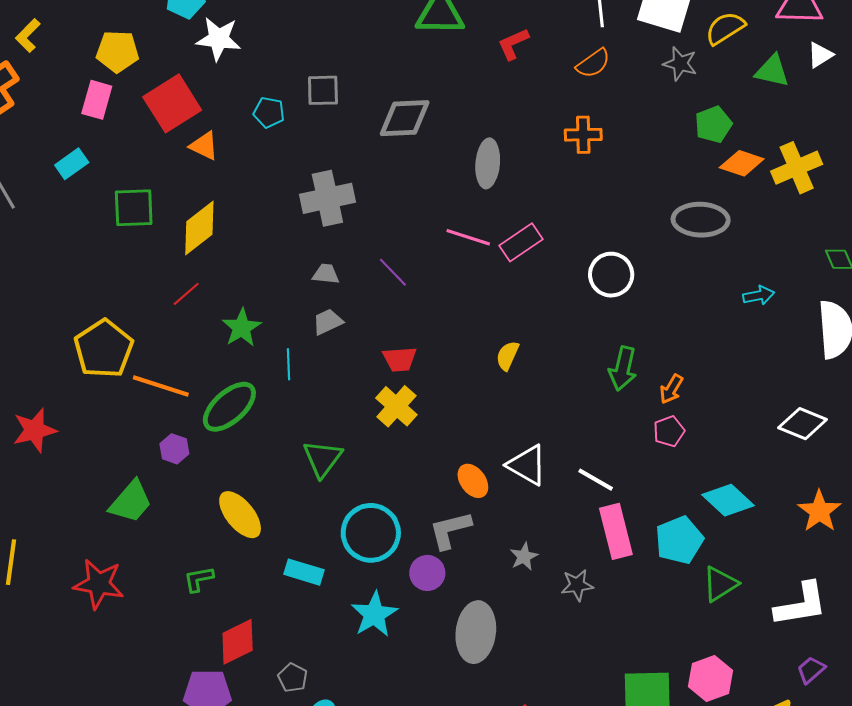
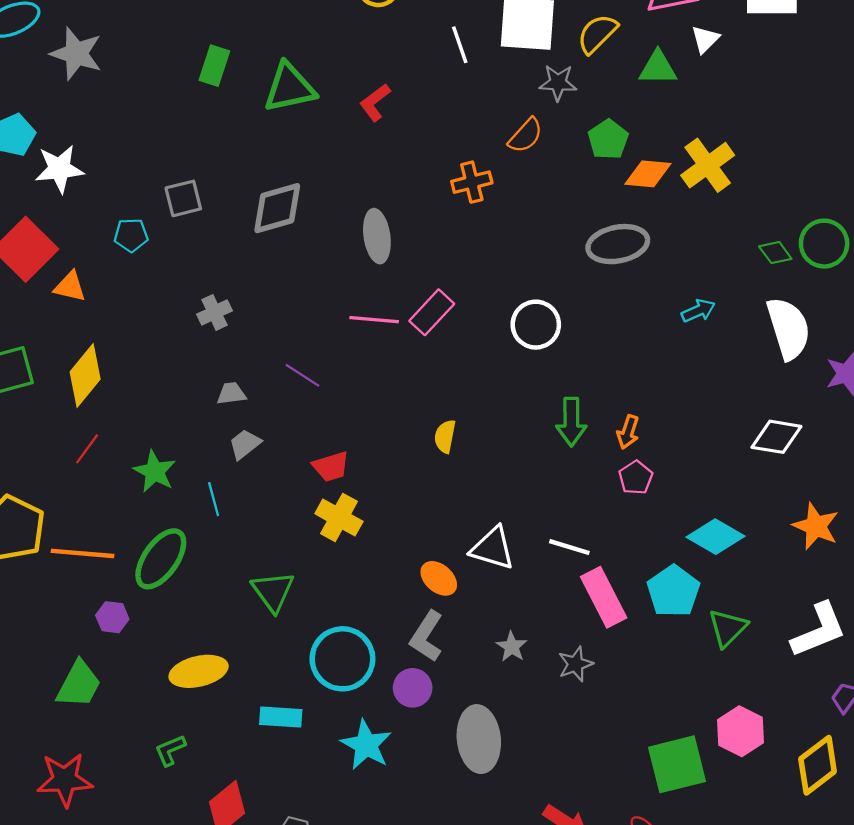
orange semicircle: (593, 63) -> (526, 135), moved
gray cross: (327, 198) -> (215, 312), size x0.6
yellow ellipse: (240, 515) -> (199, 671), turned -51
gray L-shape: (450, 530) -> (426, 636), turned -30

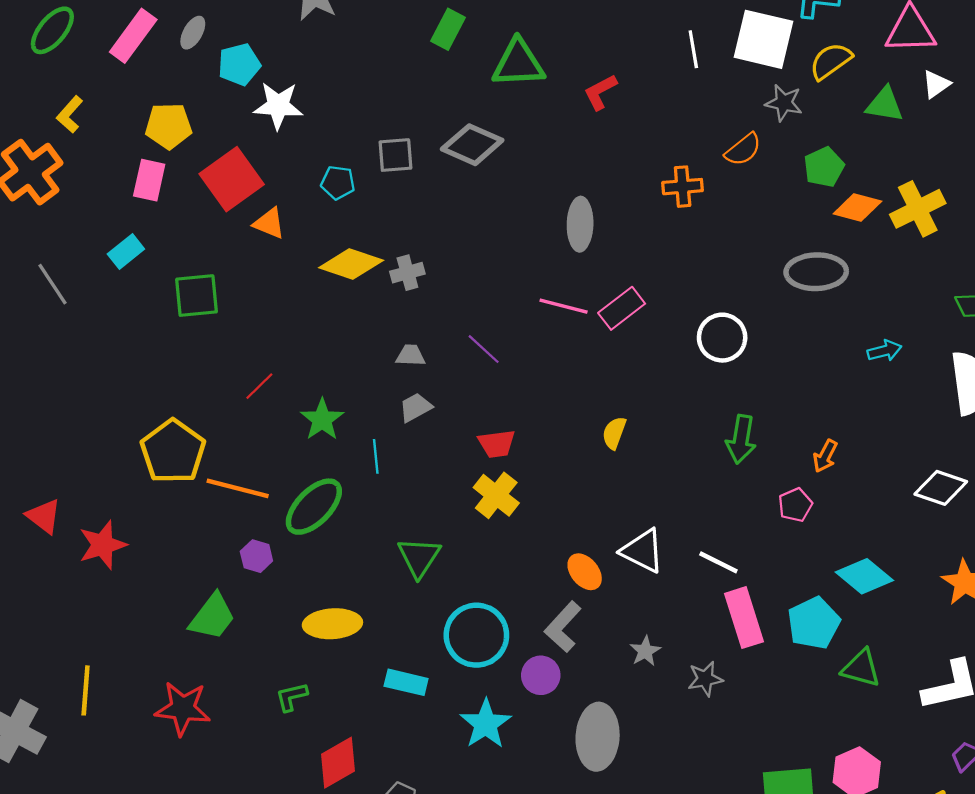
gray diamond: (277, 208) -> (472, 145), moved, turned 30
yellow diamond: (85, 376) -> (351, 264), moved, turned 60
orange arrow: (628, 432) -> (825, 456), moved
green triangle: (728, 628) -> (861, 668), turned 51

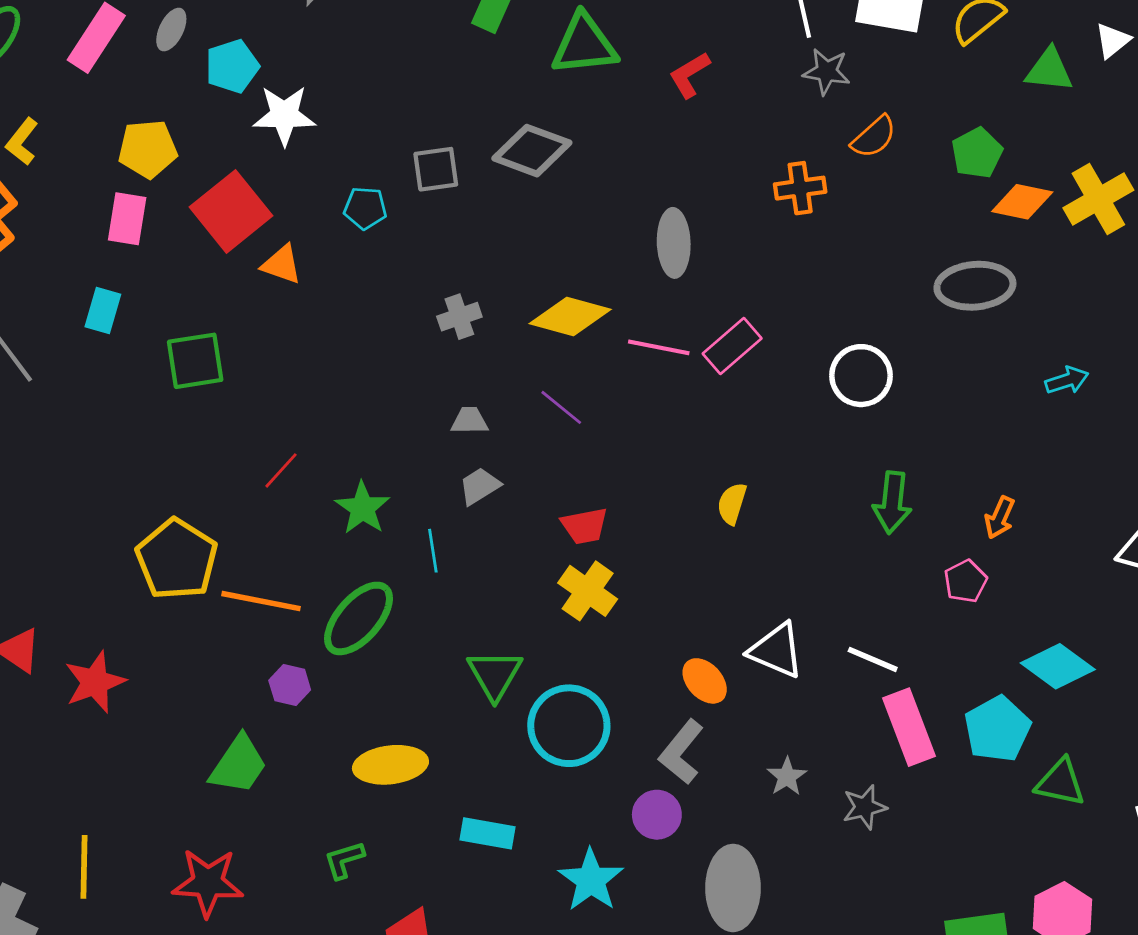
gray star: (784, 103) -> (827, 72), moved
cyan rectangle: (126, 252) -> (103, 310), turned -32
yellow diamond: (351, 264) -> (570, 317), moved
cyan circle: (476, 635) -> (569, 726), moved

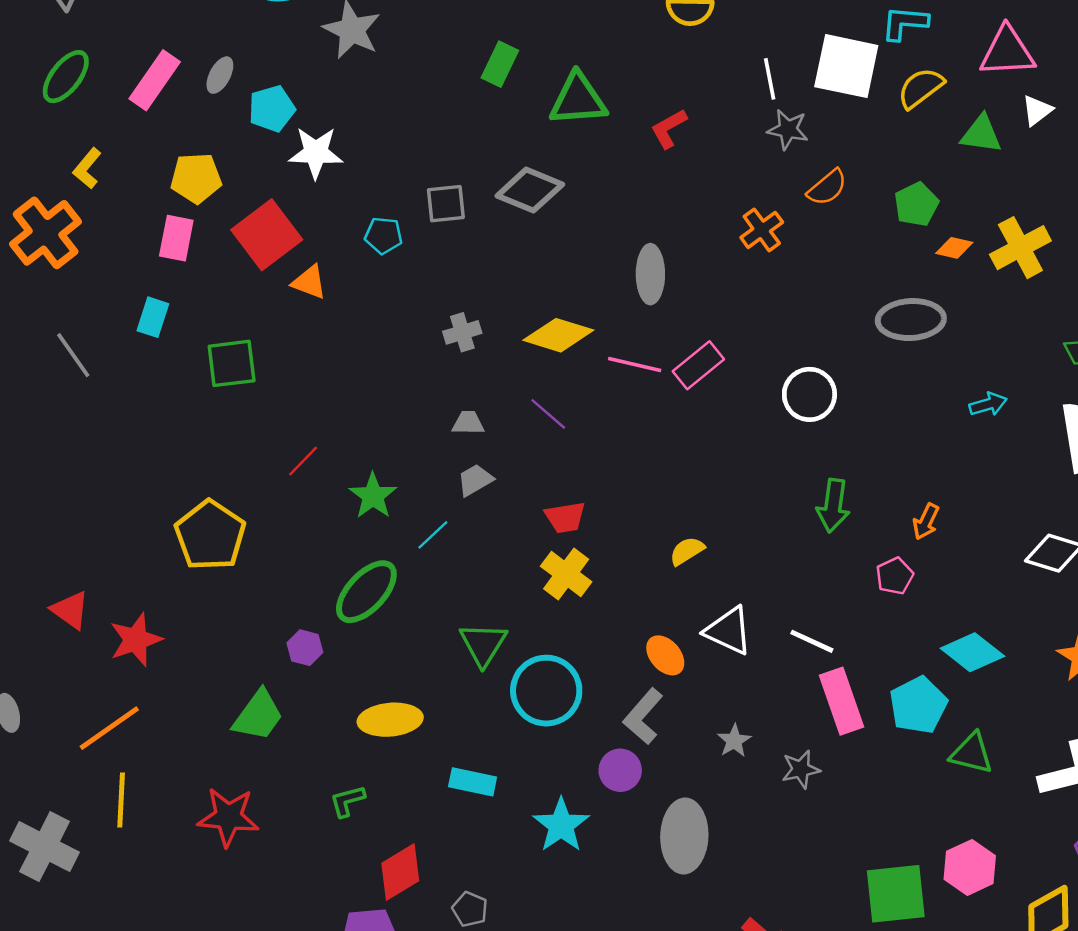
orange cross: (800, 188) -> (762, 230), turned -30
orange diamond: (1022, 202) -> (954, 248), size x0.7
yellow semicircle: (732, 504) -> (687, 551), moved, turned 39
cyan line: (433, 551) -> (433, 535), turned 54
orange line: (261, 601) -> (109, 728), moved, turned -48

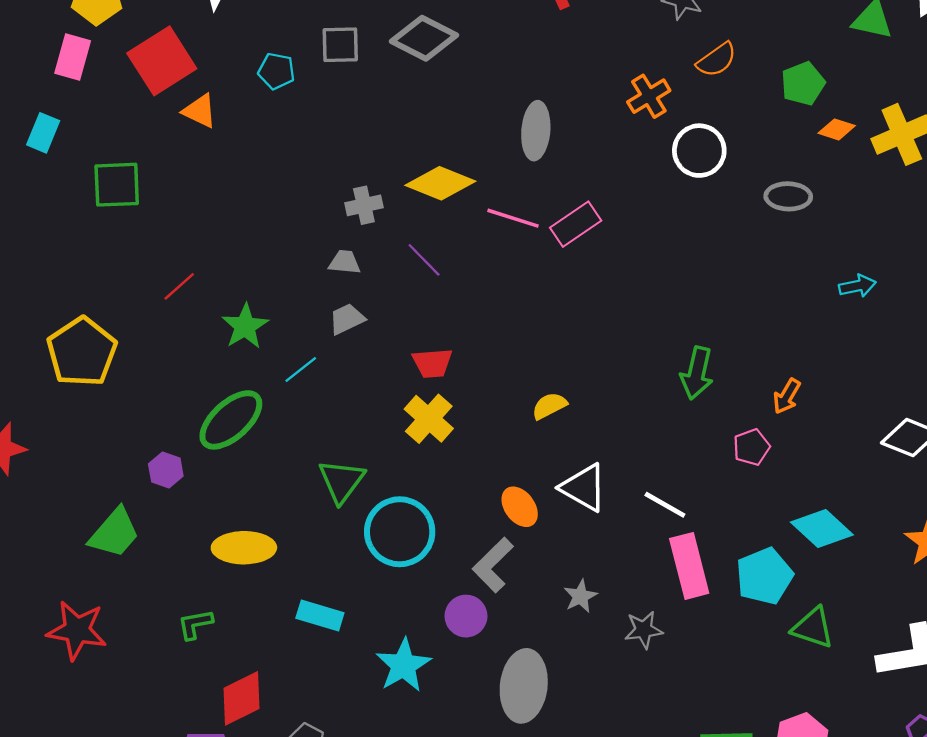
gray ellipse: (911, 320) -> (788, 196), size x0.7
gray cross: (462, 332) -> (364, 205), moved
white circle: (809, 394) -> (699, 151), moved

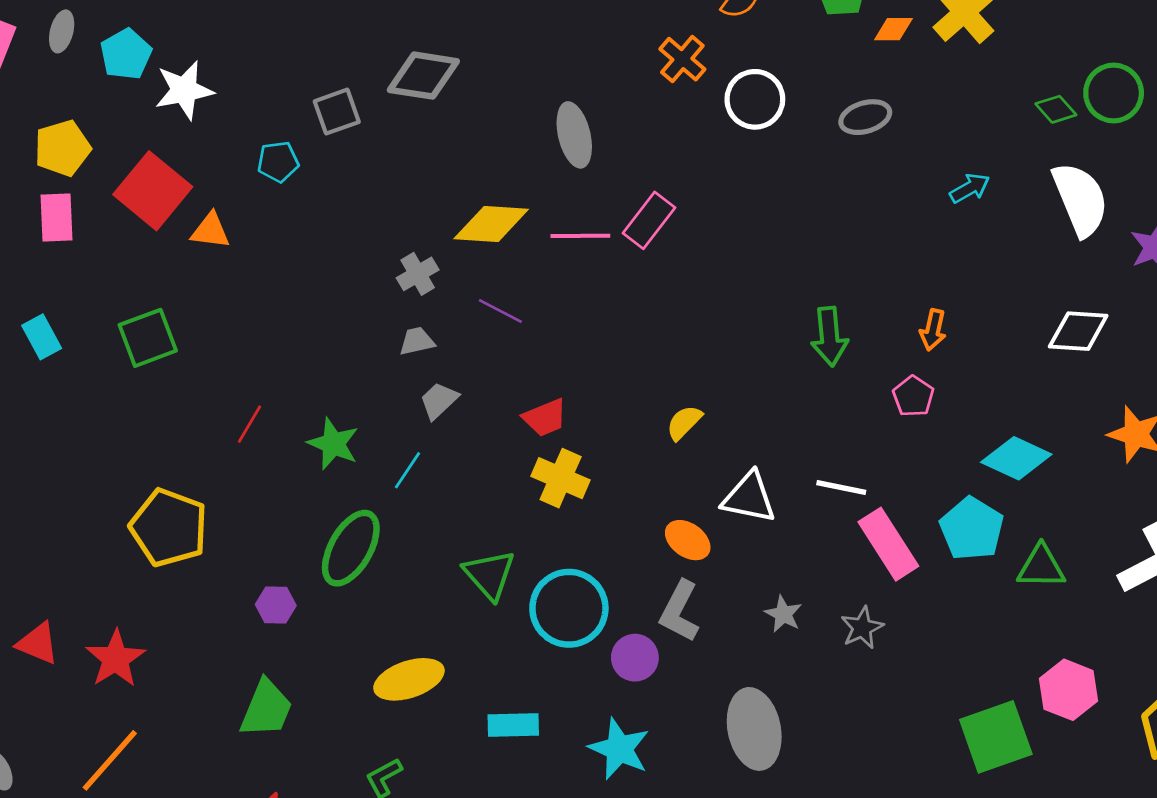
cyan rectangle: (43, 133) -> (42, 337), moved, turned -33
purple hexagon: (166, 470) -> (276, 605), moved
purple circle: (466, 616) -> (635, 658), moved

